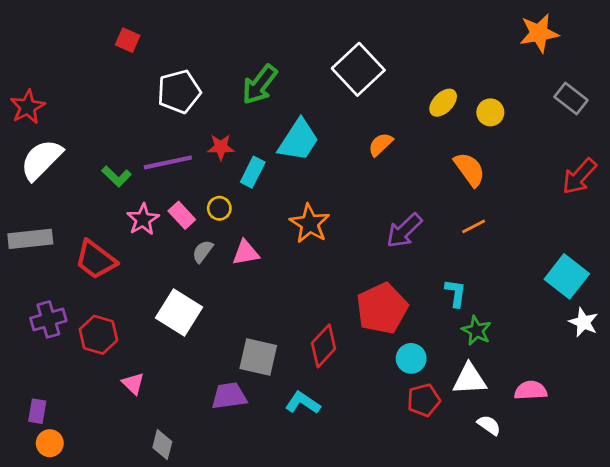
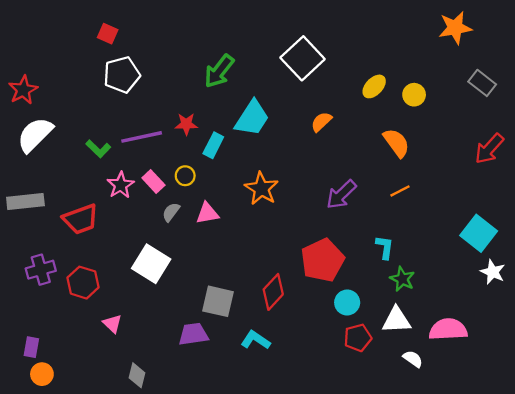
white pentagon: (179, 92) -> (122, 75), moved
red trapezoid: (96, 260) -> (81, 219), turned -57
pink semicircle: (531, 390) -> (448, 329), size x1.4

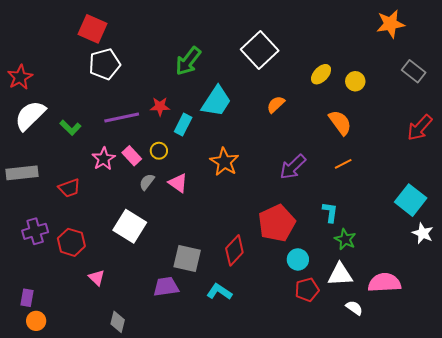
red square: (108, 34) -> (92, 29), size x1.6
green L-shape: (98, 149) -> (70, 128), moved
pink triangle: (207, 213) -> (178, 183), turned 45
red trapezoid: (81, 219) -> (69, 188), size x0.7

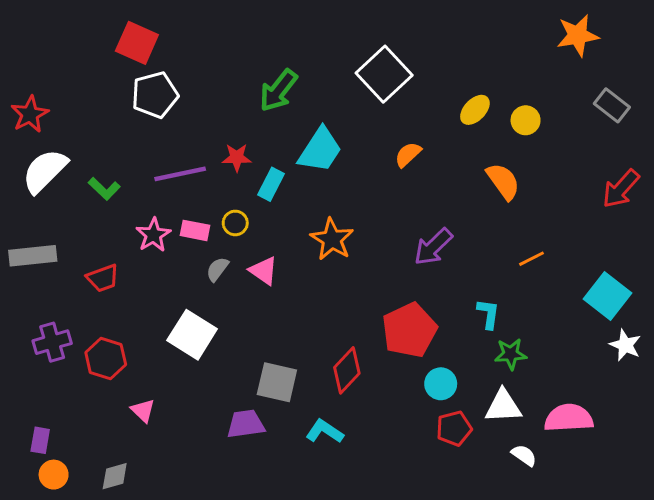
pink rectangle: (132, 156) -> (195, 230), turned -36
orange line: (343, 164) -> (532, 259), moved
green star: (345, 239) -> (511, 354), turned -30
gray diamond: (118, 322) -> (115, 476), moved, turned 60

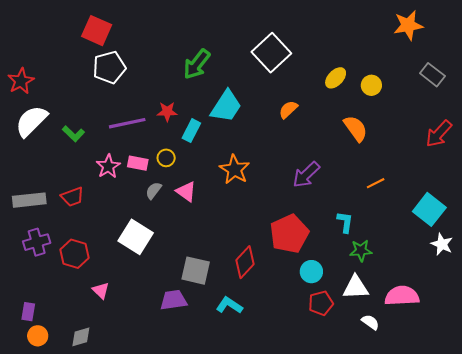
gray rectangle: (33, 256) -> (29, 200), moved

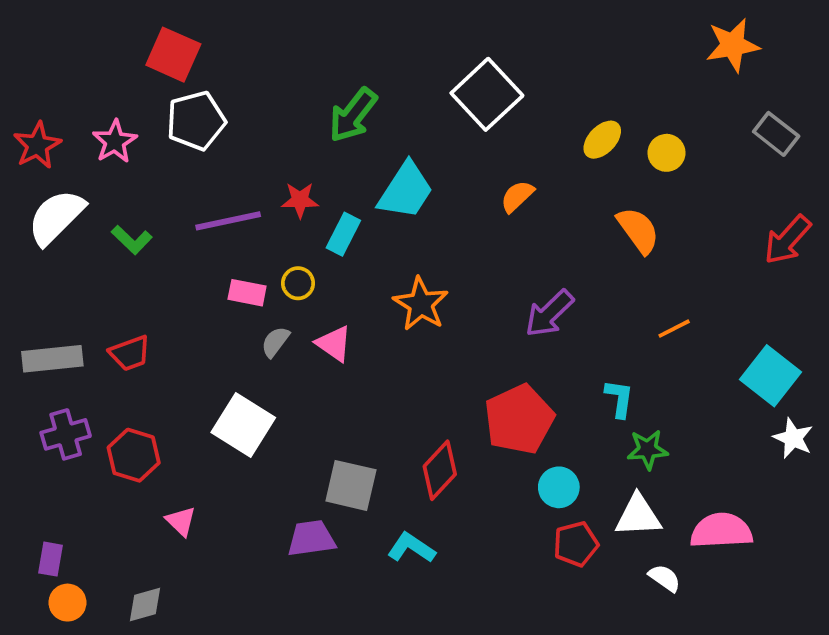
pink star: (108, 166) -> (115, 142), moved

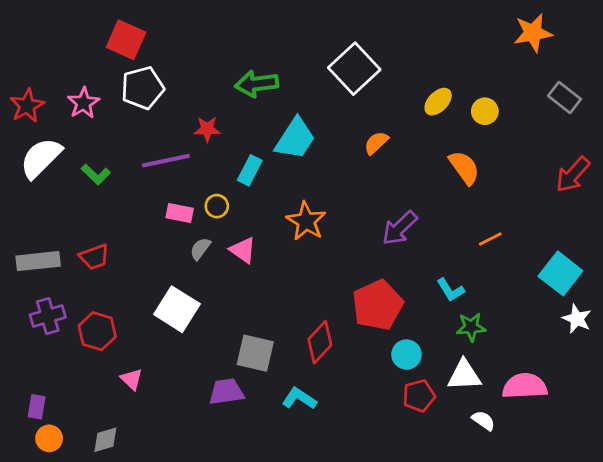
green arrow: (353, 115) -> (257, 84), turned 45
red star: (300, 200) -> (207, 129), moved
cyan L-shape: (619, 398) -> (450, 290), turned 140

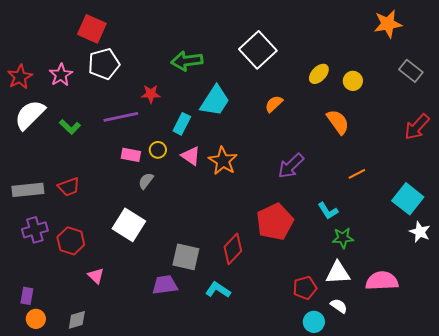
pink triangle: (243, 250) -> (191, 156), moved
cyan circle: (406, 355) -> (314, 322), moved
white semicircle: (483, 421) -> (339, 306), moved

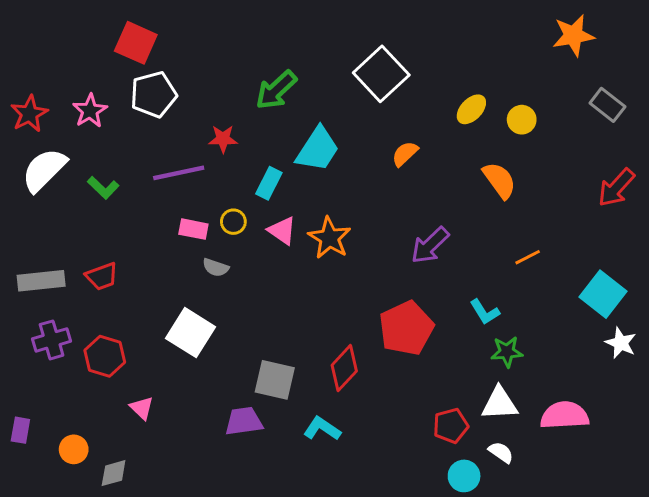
green arrow: (187, 61) -> (276, 90), turned -36
gray semicircle: (146, 181) -> (216, 268), turned -108
purple rectangle: (27, 296) -> (20, 430), moved
orange circle: (36, 319) -> (74, 449), moved

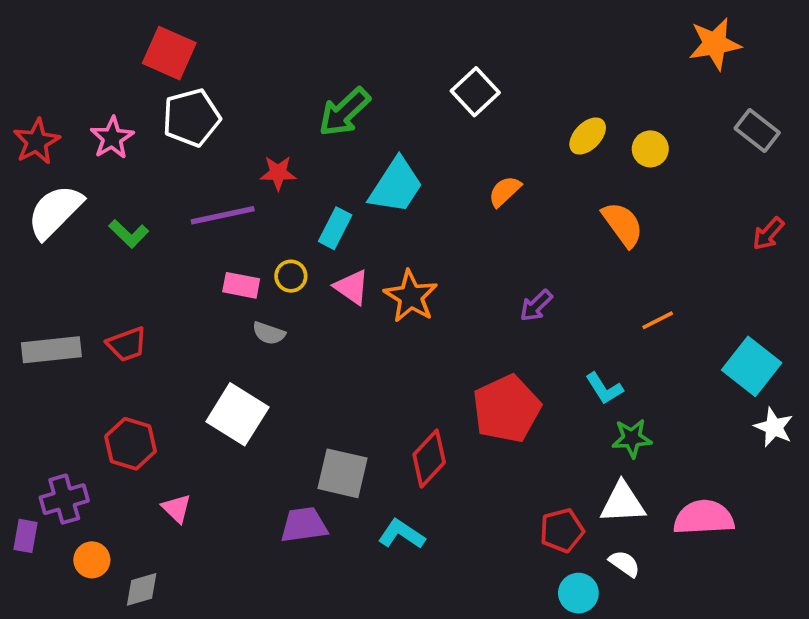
white square: (381, 74) -> (475, 92), size x0.7
red arrow: (616, 188) -> (768, 234), size x0.7
purple arrow: (430, 245) -> (536, 306), size x0.7
purple cross: (52, 340) -> (64, 499), moved

